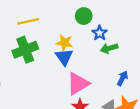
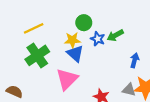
green circle: (84, 16) -> (84, 23), moved
blue star: (100, 33) -> (98, 39), moved
pink triangle: (78, 84) -> (67, 79), moved

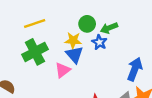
green arrow: (115, 35) -> (109, 28), moved
blue arrow: (135, 60) -> (135, 69), size x1.5
pink triangle: (67, 79) -> (63, 70), moved, size x0.7

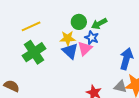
pink triangle: (63, 70) -> (85, 48), moved

